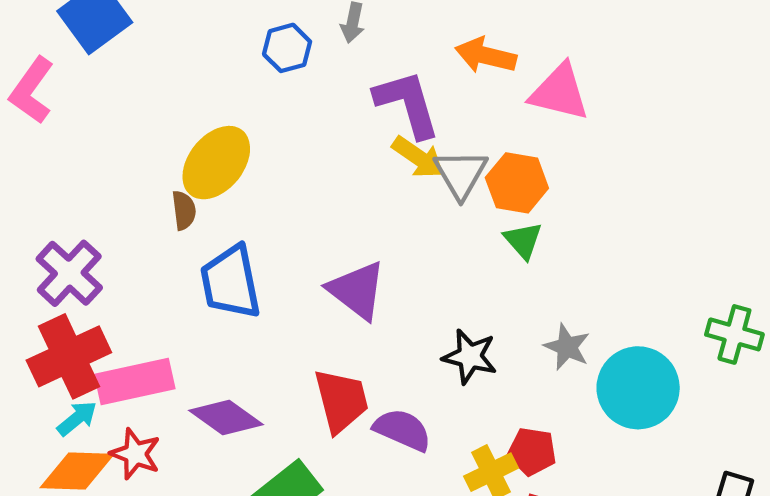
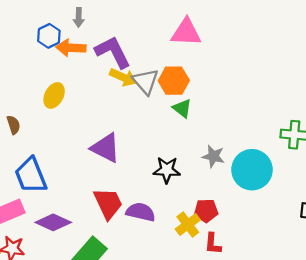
orange arrow: (486, 55) -> (71, 48), moved
yellow ellipse: (216, 163) -> (54, 95), moved, size x0.7
blue trapezoid: (231, 282) -> (31, 175), moved

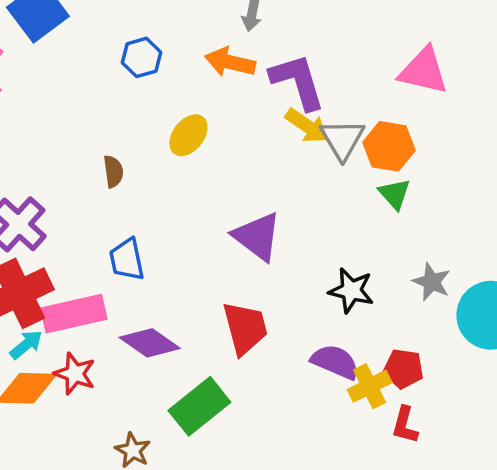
blue hexagon: (49, 36) -> (142, 57), moved
blue trapezoid: (31, 175) -> (127, 259), size x0.7
purple semicircle: (141, 212) -> (335, 362), moved

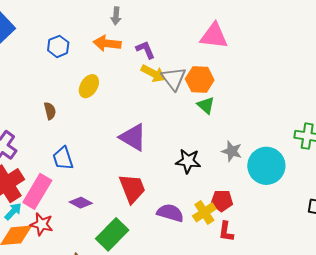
purple L-shape: (298, 82) -> (145, 50), size x0.6
pink rectangle: (74, 314) -> (37, 191), turned -40
purple diamond: (150, 343) -> (81, 203), size x0.7
purple semicircle: (335, 362) -> (170, 213), moved

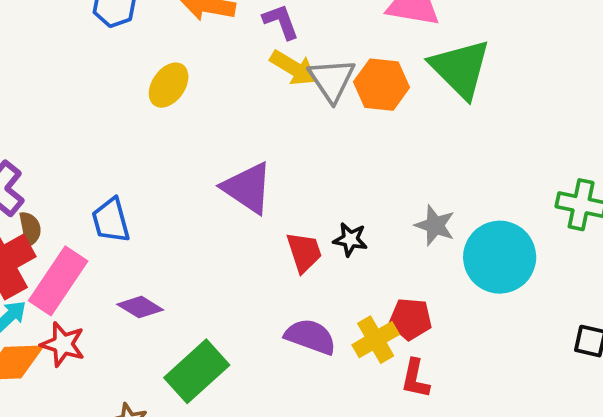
green triangle: (206, 105) -> (460, 69), moved, size x1.8
brown semicircle: (50, 111) -> (30, 229), moved
black star: (188, 161) -> (350, 239), size x0.7
red trapezoid: (132, 188) -> (304, 252), moved, size x0.7

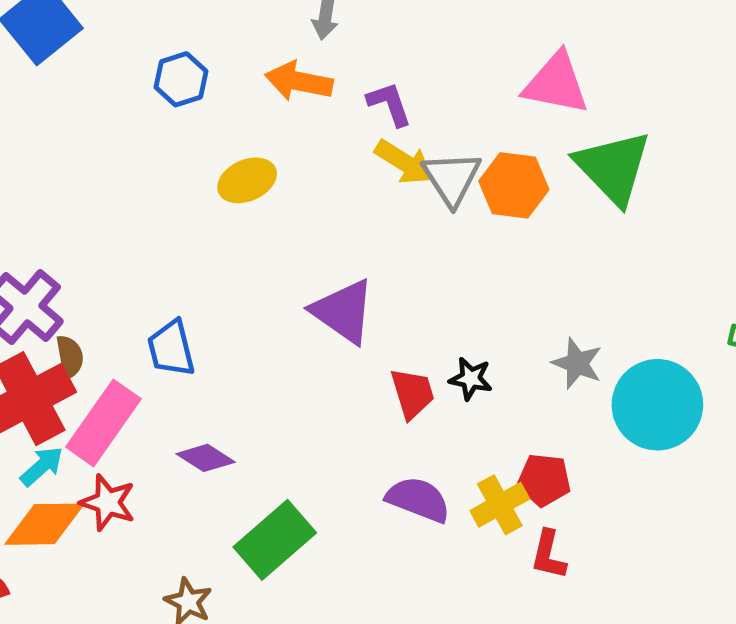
yellow ellipse: (169, 85) -> (247, 180), turned 30

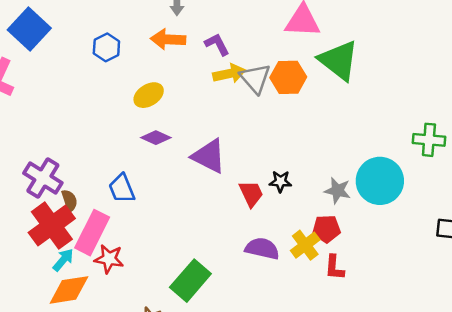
yellow arrow: (404, 162) -> (229, 74), turned -36
gray star: (577, 363) -> (338, 191), moved
purple diamond: (206, 458) -> (156, 138), moved
red star: (108, 502) -> (109, 259), moved

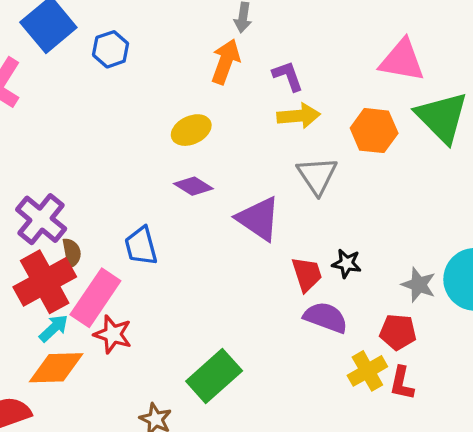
orange arrow: (168, 39) -> (226, 62), turned 100
blue hexagon: (106, 47) -> (111, 49), moved
gray triangle: (255, 78) -> (317, 176), moved
yellow cross: (305, 245) -> (367, 371), moved
purple semicircle: (262, 249) -> (326, 317), moved

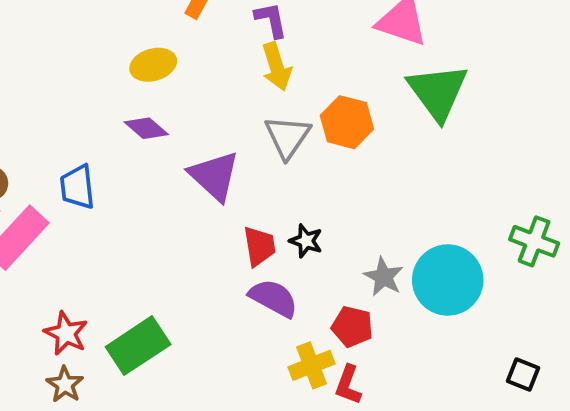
yellow arrow: (299, 116) -> (276, 67), turned 69
orange hexagon: (374, 131) -> (347, 122), moved
red star: (113, 334) -> (66, 333), moved

